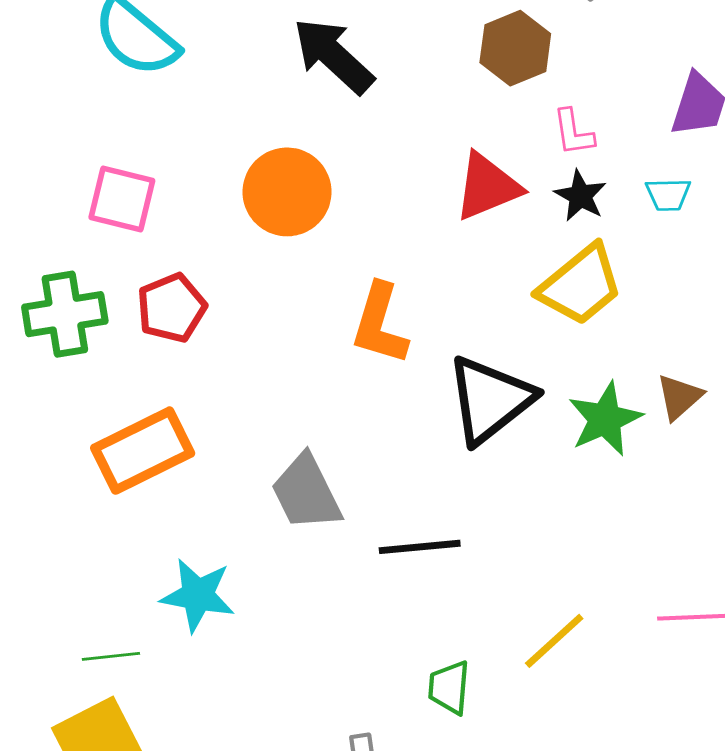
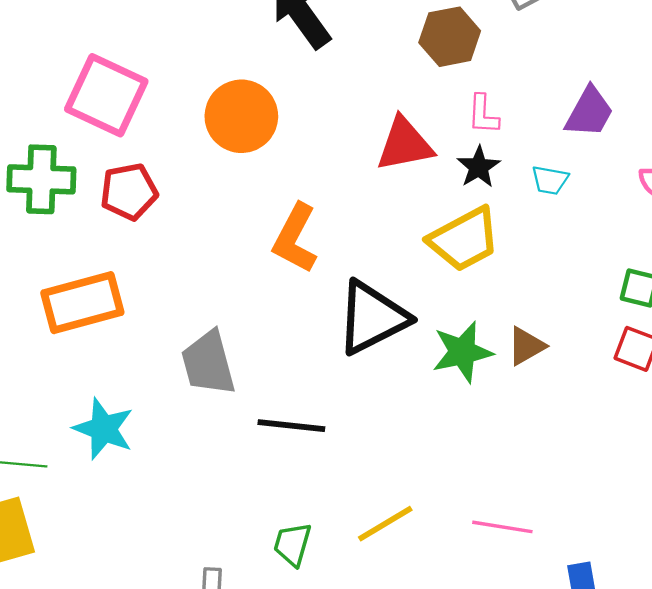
pink square: (122, 199) -> (106, 95), size x1.4

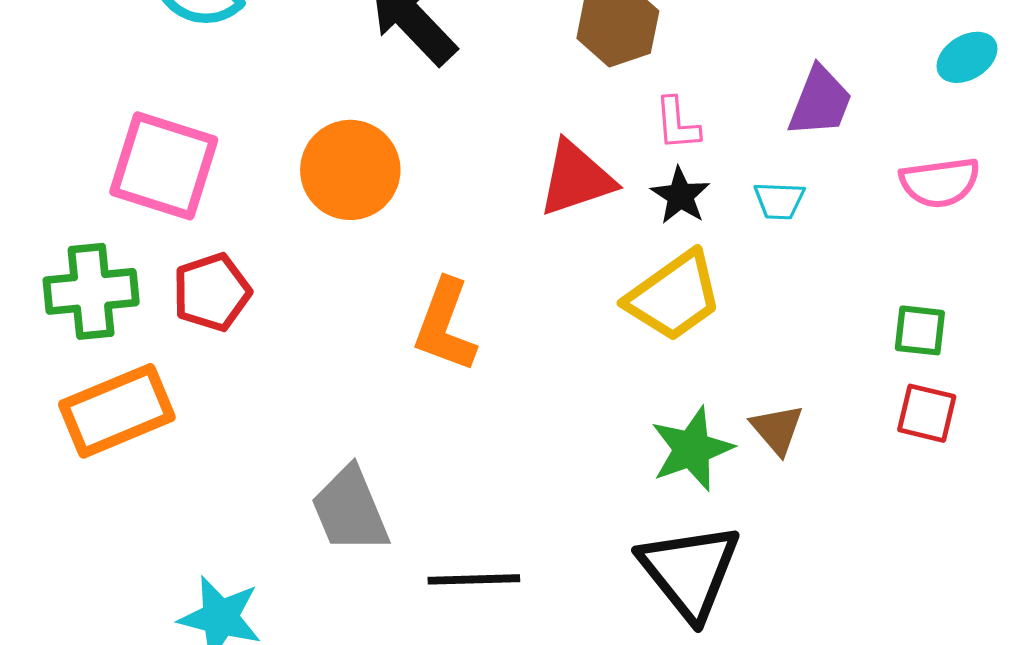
orange rectangle: (82, 303) -> (117, 411), moved
black triangle: (372, 318) -> (690, 571), moved, turned -34
brown triangle: (526, 346) -> (777, 429), turned -33

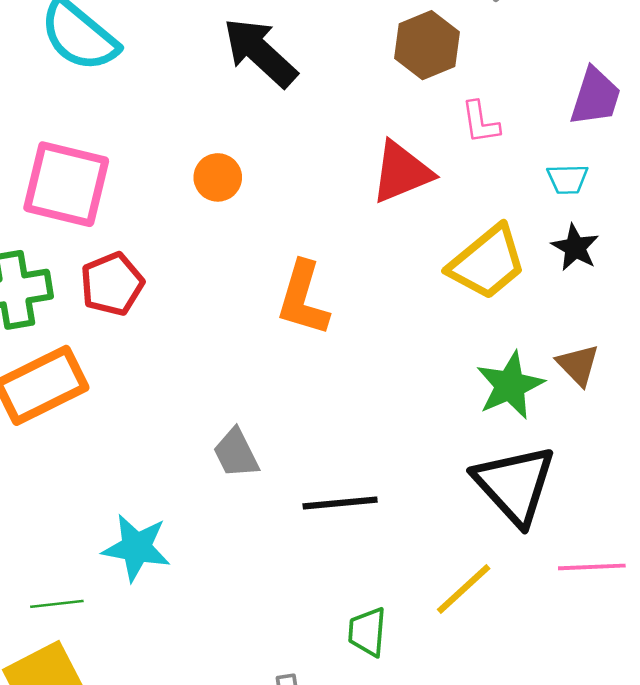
orange circle: (350, 170) -> (218, 177), size x0.6
black star: (680, 196) -> (575, 247), moved
gray trapezoid: (350, 510) -> (236, 453), size x0.7

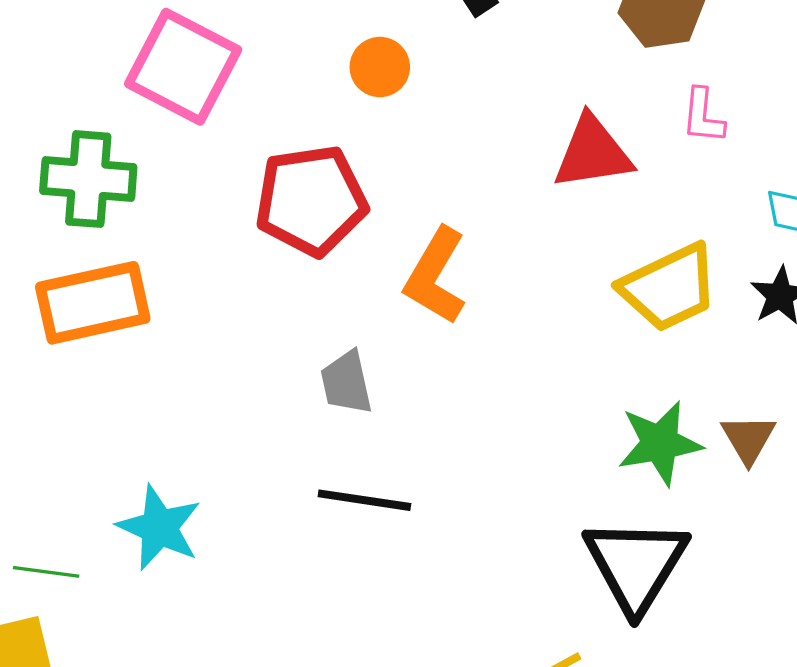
orange circle: (218, 177) -> (380, 67), moved
red pentagon: (112, 284) -> (311, 200), moved, size x1.4
gray trapezoid: (236, 453) -> (346, 383), moved
black line: (340, 503) -> (364, 500), moved

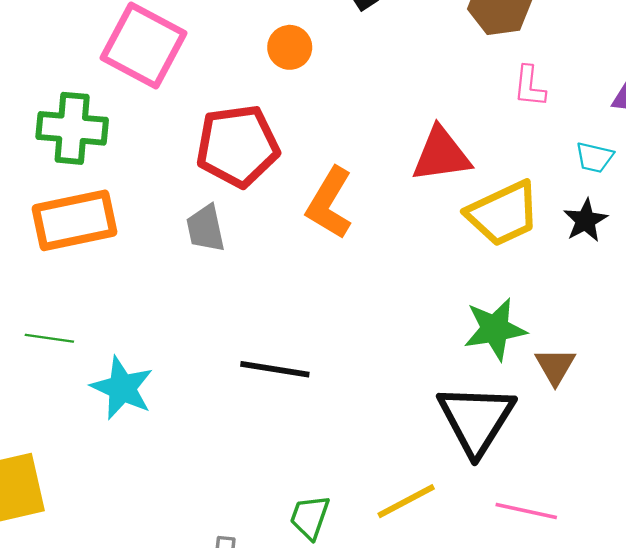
red triangle: (593, 153) -> (441, 155), moved
gray trapezoid: (346, 383) -> (206, 228), moved
brown triangle: (748, 439) -> (555, 366), moved
green line: (46, 572) -> (49, 338), moved

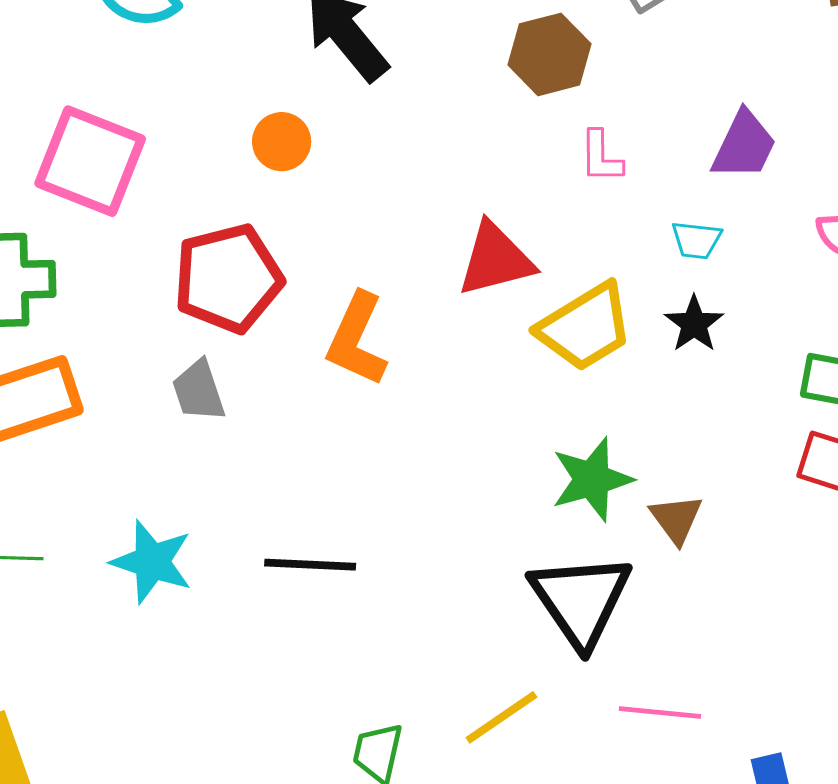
cyan star: (122, 388) -> (152, 562), moved

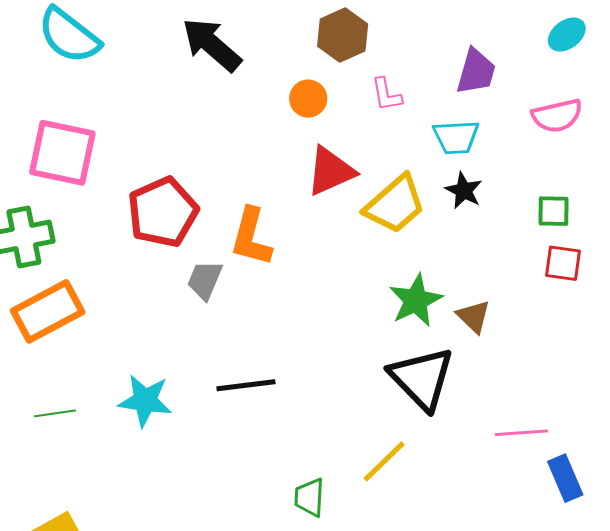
orange circle: (282, 142) -> (308, 99), moved
cyan trapezoid: (696, 240) -> (456, 137), size x1.4
gray trapezoid: (199, 391) -> (205, 280), moved, turned 51
pink line: (660, 713) -> (521, 433), moved

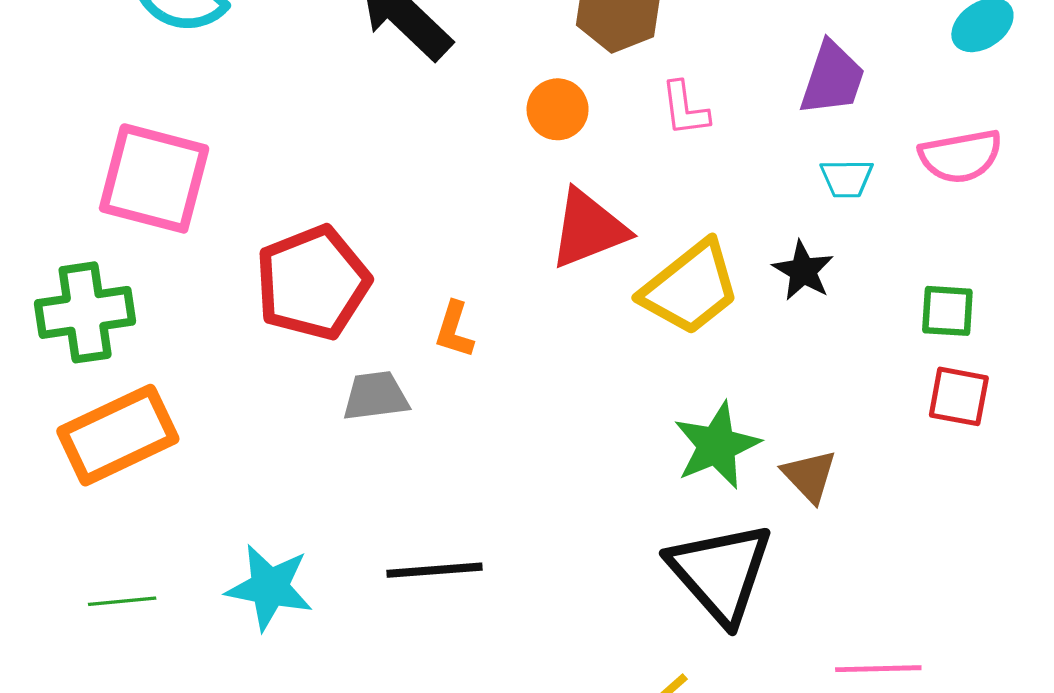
cyan trapezoid: (456, 137) -> (847, 178), moved, size x0.7
orange L-shape: (251, 237) -> (454, 330), size x0.6
gray trapezoid: (205, 280) -> (376, 396), turned 57

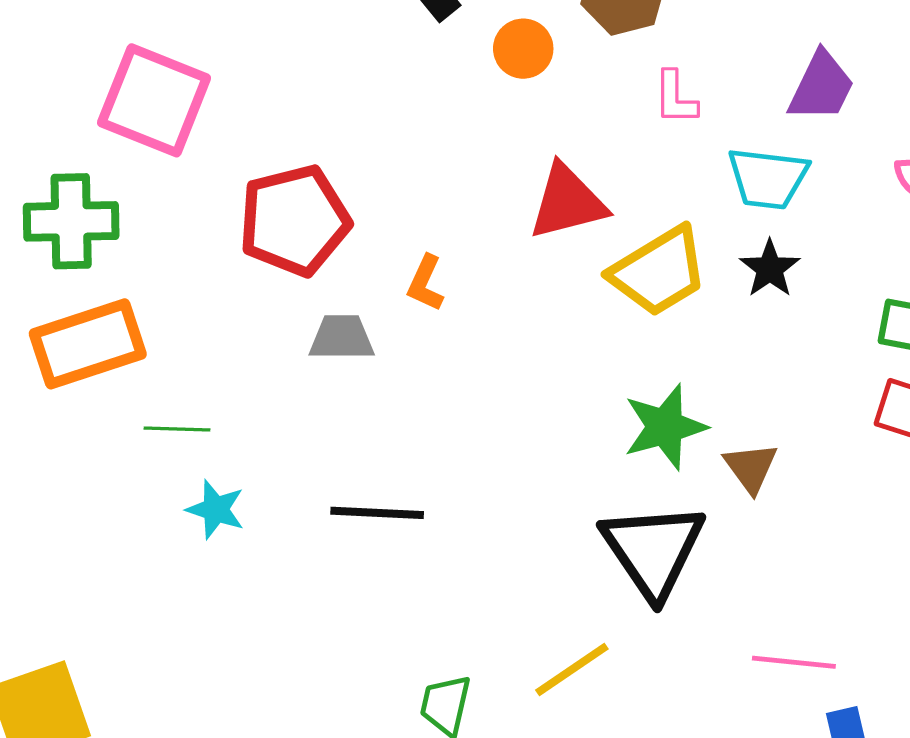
orange circle: (558, 109) -> (523, 49), moved
cyan trapezoid: (847, 178) -> (768, 178), moved, size x1.6
cyan star: (269, 587) -> (216, 509), size x0.7
green line: (122, 601) -> (177, 429), moved

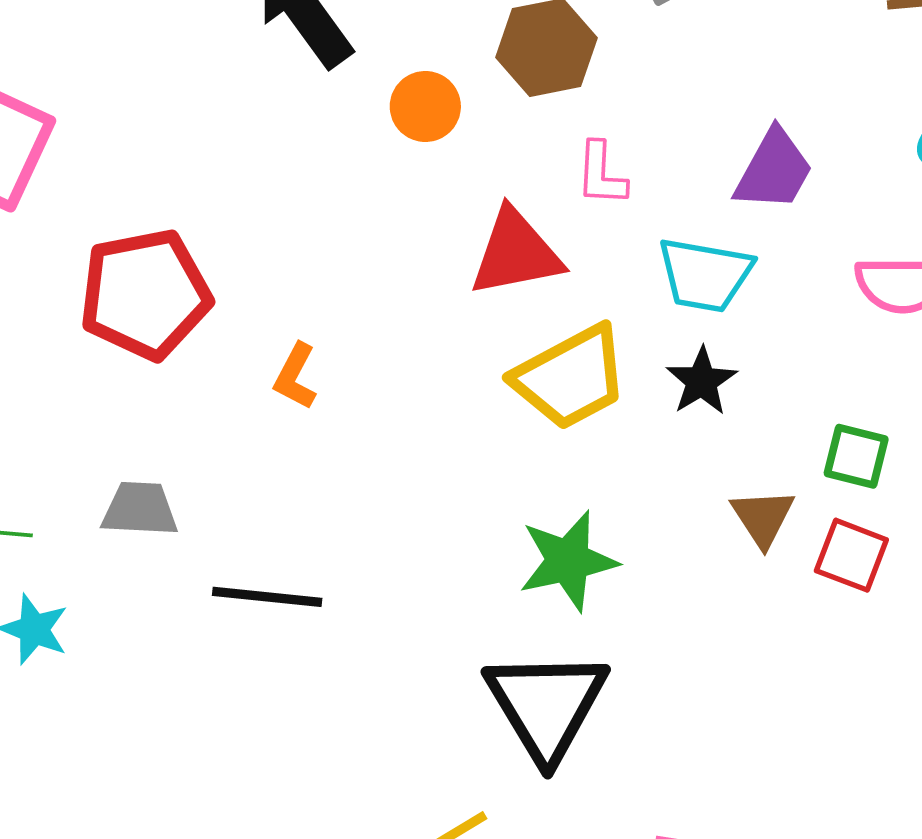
red triangle: (568, 202) -> (516, 253), moved
gray trapezoid: (341, 338) -> (140, 509), moved
brown triangle: (751, 468) -> (763, 518), moved
black line: (377, 513) -> (267, 597), moved

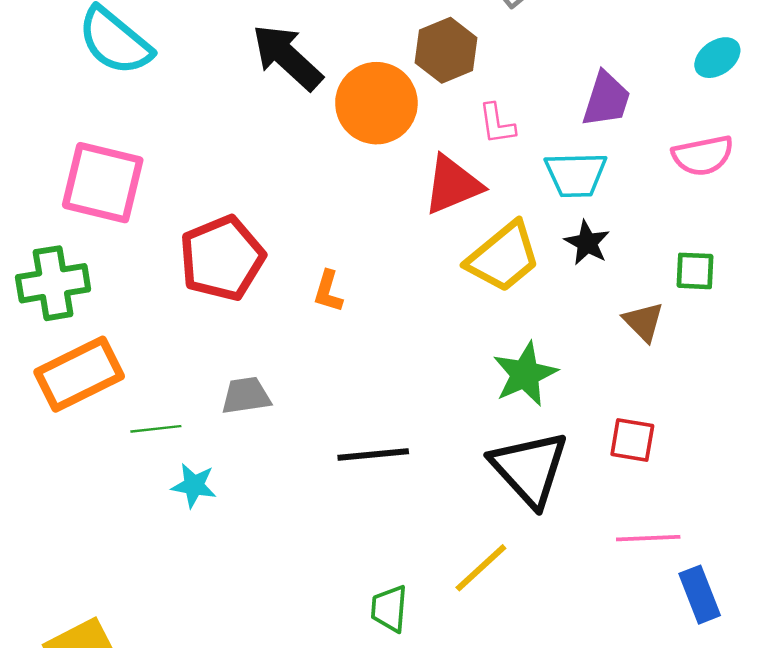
orange circle: (425, 107) -> (376, 103), size x1.8
red square: (851, 555) -> (632, 440), moved
black line: (267, 597) -> (373, 454), moved

